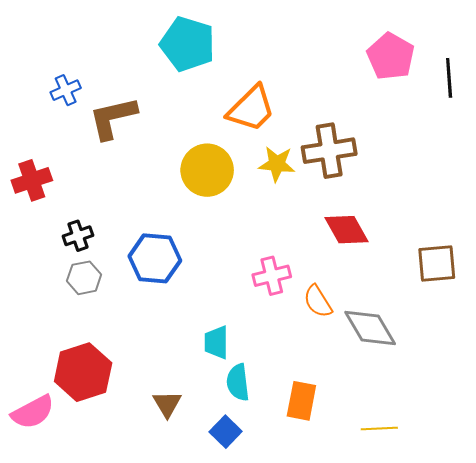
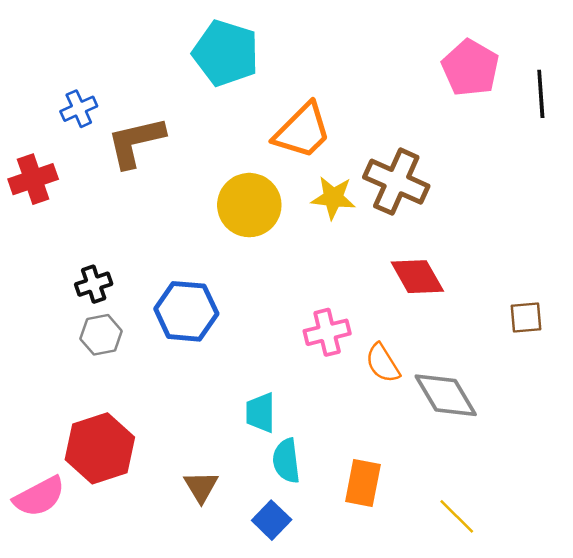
brown cross: (329, 151) -> (396, 182), turned 33
red cross: (32, 180) -> (33, 179), moved
brown square: (437, 263) -> (526, 317), size x0.7
yellow line: (379, 429) -> (457, 516), turned 48

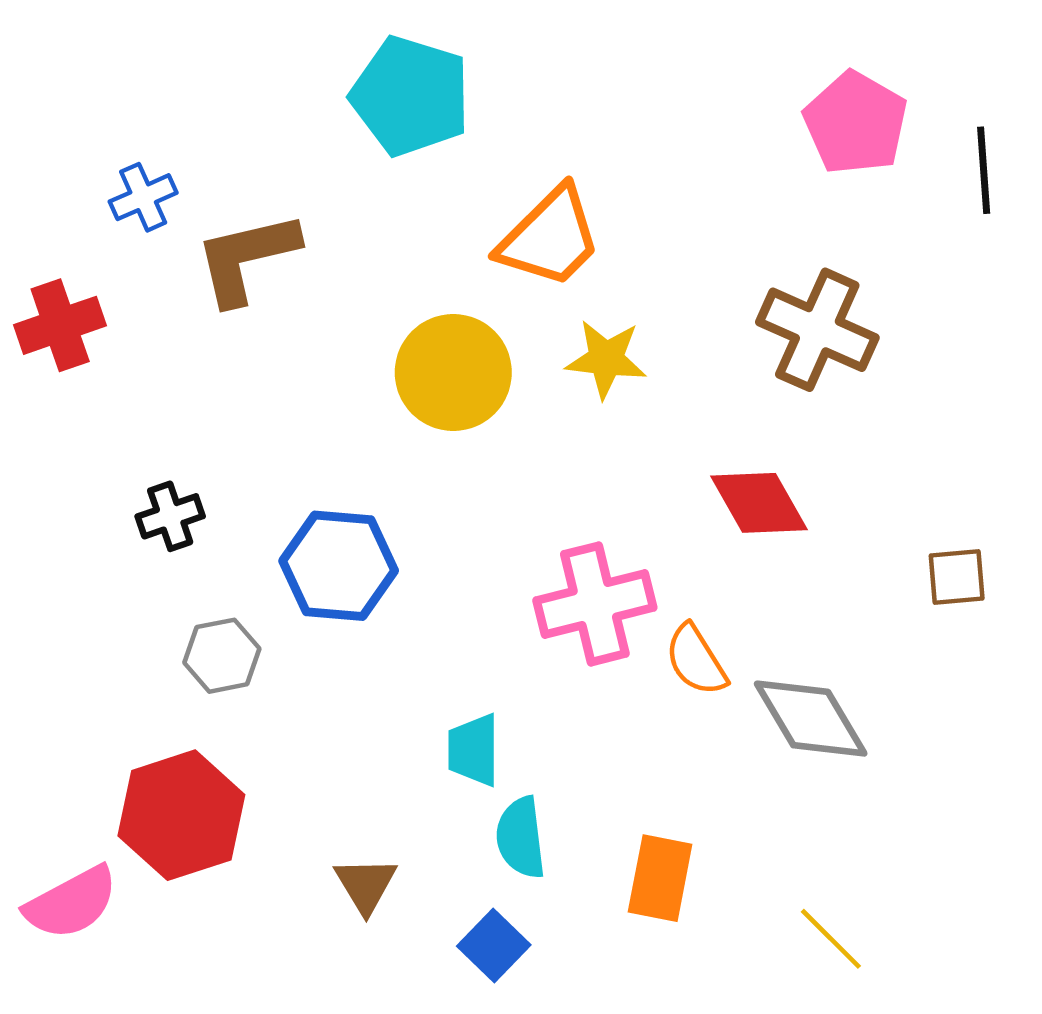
brown cross: (396, 182) -> (817, 330), moved
pink cross: (327, 332) -> (595, 604), size x1.4
gray hexagon: (101, 335) -> (222, 656), moved

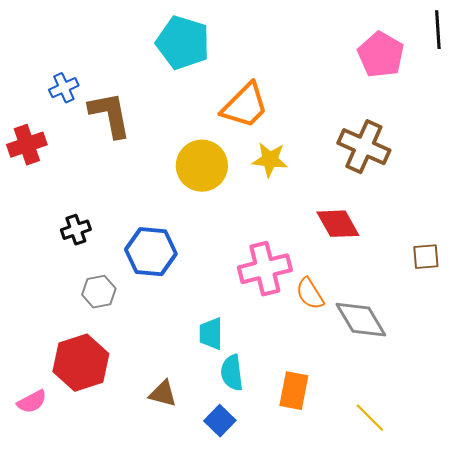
black line: (984, 170) -> (438, 30), moved
brown L-shape: (247, 258) -> (110, 115), turned 92
brown triangle: (366, 885) -> (163, 394), turned -44
pink semicircle: (71, 903) -> (32, 402), size x0.7

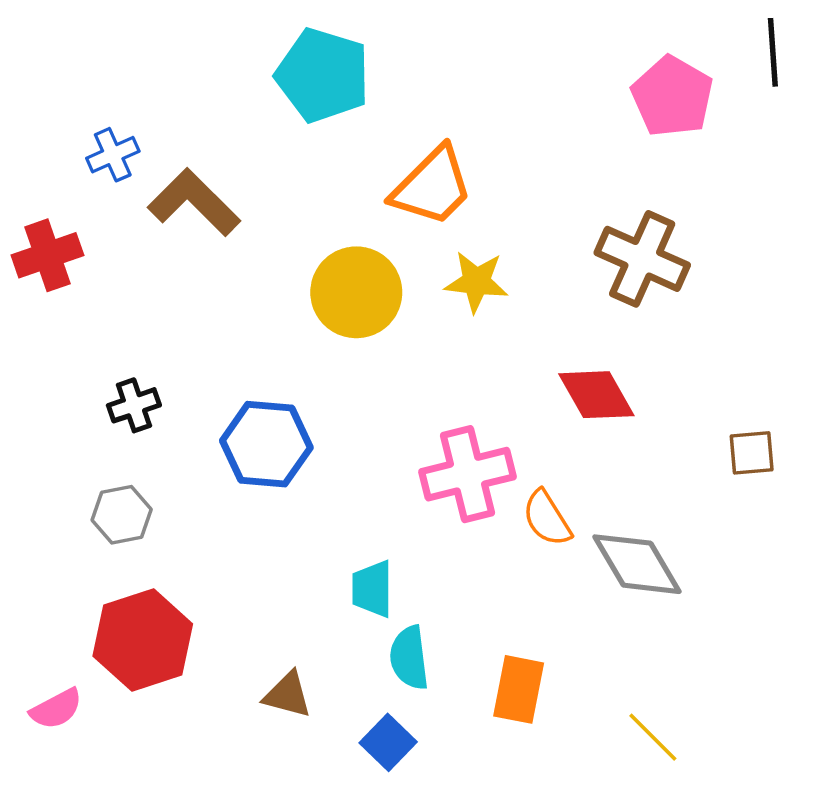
brown L-shape: (110, 115) -> (194, 202), turned -34
gray hexagon: (99, 292) -> (122, 515), moved

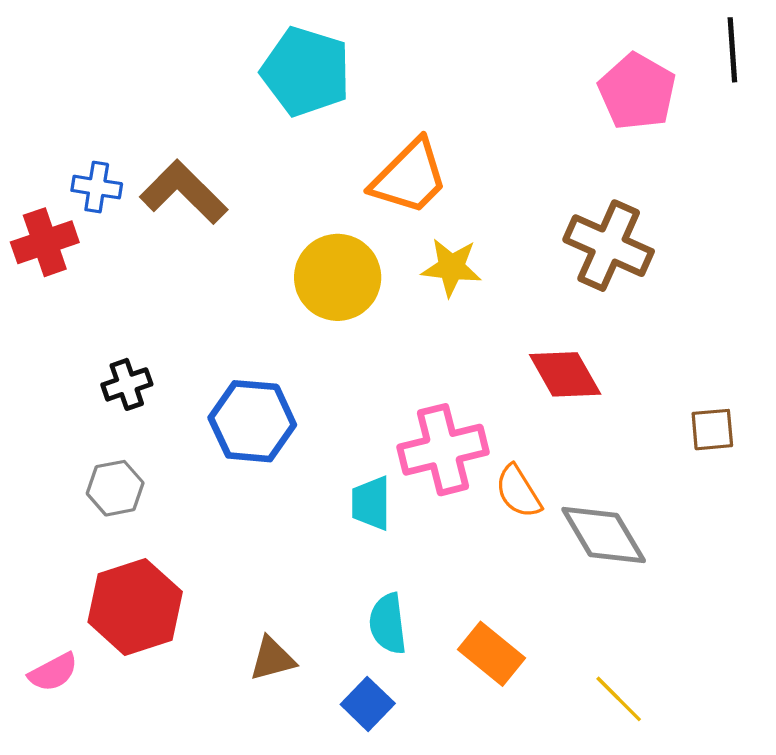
blue cross: (113, 155) -> (97, 187), moved, turned 33
cyan trapezoid: (372, 589) -> (371, 503), moved
orange rectangle: (519, 689) -> (492, 654), turned -62
brown triangle: (287, 695) -> (272, 659), turned -30

